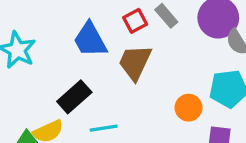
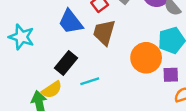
orange circle: (189, 108) -> (146, 58), size x1.6

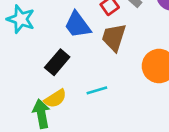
cyan star: (21, 37) -> (21, 19), moved
black rectangle: (66, 63) -> (57, 62), moved

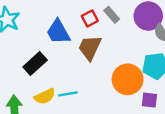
yellow semicircle: (55, 99) -> (45, 96), moved

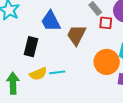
red square: (90, 18) -> (106, 23), moved, turned 32
black rectangle: (35, 64) -> (31, 47), turned -36

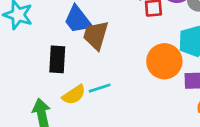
brown trapezoid: (76, 35) -> (96, 35), moved

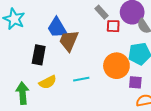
cyan line: (100, 88) -> (81, 79), moved

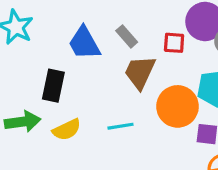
gray rectangle: (102, 12) -> (127, 36), moved
brown trapezoid: (69, 41) -> (140, 72), moved
green arrow: (23, 93) -> (23, 122), moved, turned 85

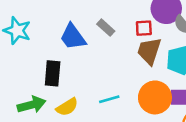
brown trapezoid: (140, 72) -> (149, 51), moved
orange circle: (178, 106) -> (155, 97), moved

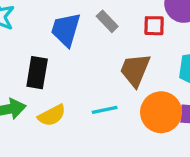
blue trapezoid: (73, 37) -> (66, 30), turned 48
brown trapezoid: (149, 51) -> (135, 70), moved

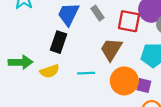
red square: (154, 26) -> (129, 21), size x1.5
black rectangle: (37, 73) -> (58, 42), moved

